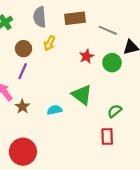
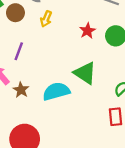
brown circle: (23, 49) -> (15, 13), moved
cyan semicircle: (55, 110) -> (56, 91), size x1.6

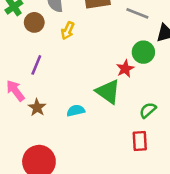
red star: (87, 31) -> (125, 69), moved
cyan semicircle: (56, 91) -> (76, 111), size x0.6

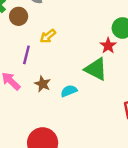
yellow arrow: (68, 31) -> (48, 36), moved, turned 35
brown star: (37, 108) -> (43, 84), moved

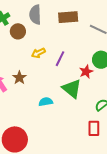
purple line: (26, 55) -> (60, 59), moved
brown star: (43, 84) -> (19, 78), moved

